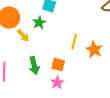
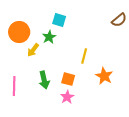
yellow arrow: (23, 36) -> (33, 50), turned 80
orange star: (94, 50) -> (104, 76), moved

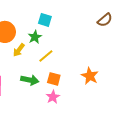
yellow line: (84, 56) -> (46, 56), moved, turned 35
green arrow: (44, 80) -> (30, 80), turned -66

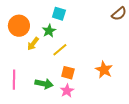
green arrow: (30, 80) -> (44, 84), moved

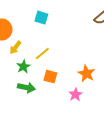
green star: (49, 31) -> (23, 67), moved
pink star: (67, 91) -> (75, 95), moved

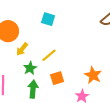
orange square: (50, 77) -> (57, 78), turned -32
green arrow: (26, 88) -> (33, 89), turned -96

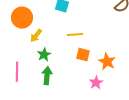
yellow line: (49, 55) -> (75, 35), moved, turned 35
orange square: (57, 78) -> (83, 55), moved, turned 32

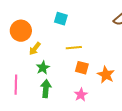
pink star: (96, 83) -> (81, 95), moved

